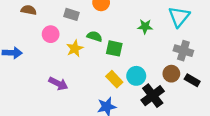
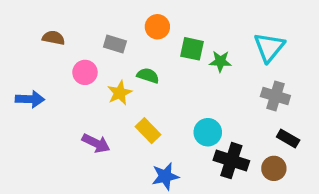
green square: (114, 48) -> (192, 49), moved
brown circle: (171, 74) -> (274, 168), moved
yellow rectangle: (114, 79) -> (148, 131), moved
black cross: (153, 96) -> (231, 161), turned -35

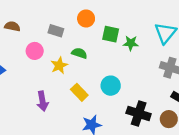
cyan circle: (208, 132) -> (111, 86), moved
purple arrow: (96, 143) -> (42, 101), turned 54

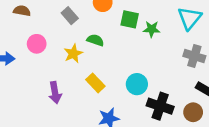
gray rectangle: (56, 31) -> (70, 16), turned 32
pink circle: (35, 51) -> (37, 44), moved
cyan circle: (111, 86) -> (137, 84), moved

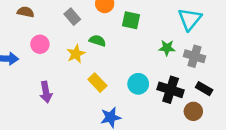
green star: (152, 29) -> (167, 48), moved
purple arrow: (55, 93) -> (46, 92), moved
black cross: (160, 106) -> (171, 90), moved

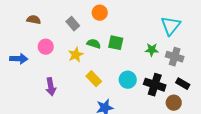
green square: (131, 20) -> (116, 43), moved

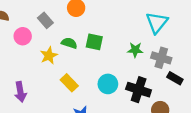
pink circle: (46, 47) -> (23, 36), moved
black rectangle: (183, 84) -> (175, 78), moved

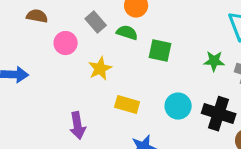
green semicircle: (69, 43) -> (127, 33), moved
yellow rectangle: (69, 83) -> (127, 105), turned -30
purple arrow: (20, 92) -> (78, 126), moved

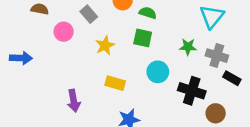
green semicircle: (127, 33) -> (148, 13), moved
yellow star: (100, 69) -> (105, 45), moved
cyan circle: (178, 106) -> (158, 72), moved

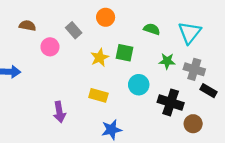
green semicircle: (148, 13) -> (152, 29), moved
yellow star: (105, 45) -> (100, 57), moved

